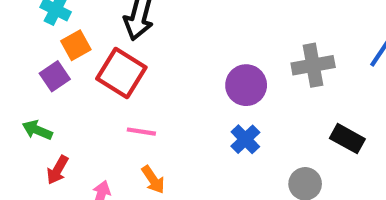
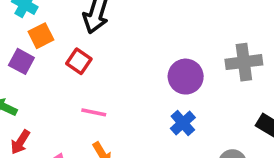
red square: (121, 73) -> (79, 61), size x0.6
purple square: (55, 76) -> (21, 61), turned -30

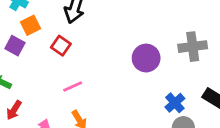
pink line: (94, 112) -> (73, 86), turned -36
blue cross: (183, 123) -> (175, 103), moved

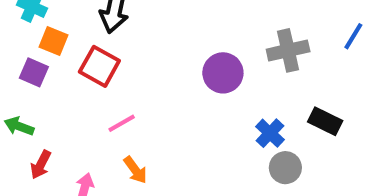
orange square: (31, 25) -> (53, 41), turned -36
red square: (61, 46) -> (99, 66), size x1.4

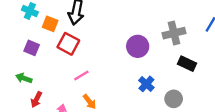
orange square: (53, 41) -> (50, 24), moved
black rectangle: (325, 121) -> (187, 64), moved
blue cross: (270, 133) -> (146, 84), moved

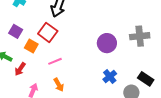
orange square: (50, 24) -> (31, 46), moved
black rectangle: (187, 64) -> (146, 79), moved
red arrow: (36, 100) -> (20, 69), moved

